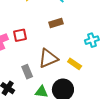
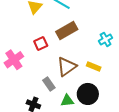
brown rectangle: (56, 23) -> (67, 30), size x1.5
red square: (20, 35) -> (41, 44), moved

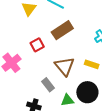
brown triangle: (67, 67) -> (65, 66), turned -30

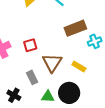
brown rectangle: (62, 30) -> (75, 28), moved
red square: (37, 45) -> (30, 45), moved

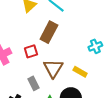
brown rectangle: (75, 28) -> (49, 32), moved, turned -40

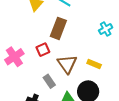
cyan cross: (95, 46) -> (106, 29), moved

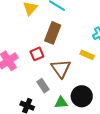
yellow rectangle: (94, 64) -> (87, 55), moved

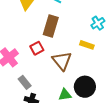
gray rectangle: (43, 86) -> (25, 82), moved

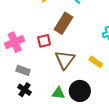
yellow rectangle: (87, 45) -> (96, 62), moved
gray rectangle: (25, 82) -> (23, 70), turned -48

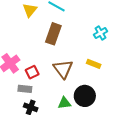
red square: (44, 41) -> (32, 72), moved

